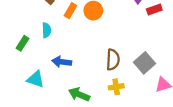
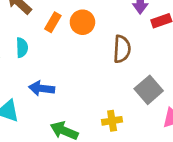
brown semicircle: (113, 60) -> (122, 49), moved

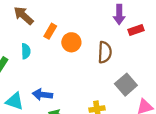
orange circle: (82, 22) -> (71, 42), moved
blue arrow: (42, 88) -> (42, 95), moved

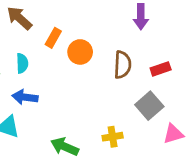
red rectangle: (136, 30) -> (161, 69), moved
blue arrow: (42, 95) -> (25, 97), moved

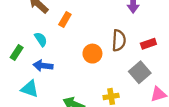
orange circle: (80, 52) -> (92, 54), moved
cyan semicircle: (22, 63) -> (41, 39), turned -32

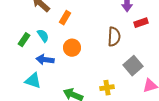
red rectangle: (148, 44) -> (141, 23), moved
green rectangle: (17, 52) -> (24, 40), moved
orange circle: (92, 54) -> (72, 48), moved

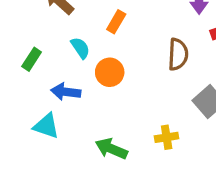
orange rectangle: (65, 18) -> (116, 22), moved
cyan semicircle: (43, 36) -> (80, 48), moved

